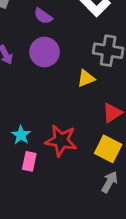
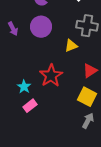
red star: (61, 141) -> (51, 76), moved, turned 30
pink rectangle: (29, 161) -> (30, 106), turned 40

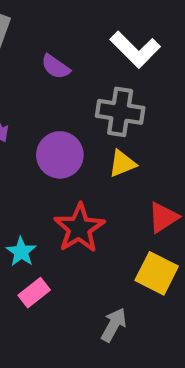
gray cross: (87, 26) -> (120, 112), moved
purple circle: (41, 27) -> (60, 155), moved
gray arrow: (88, 121) -> (114, 325), moved

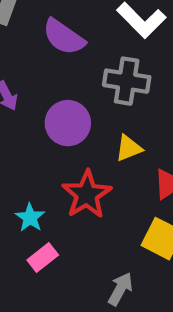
purple semicircle: (56, 67) -> (64, 37), size x1.5
yellow triangle: (122, 164) -> (129, 148), moved

